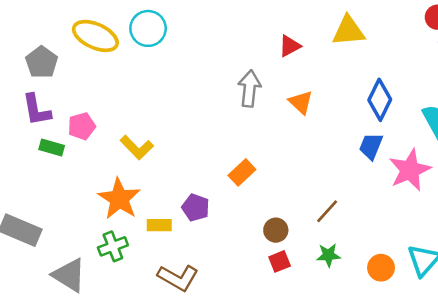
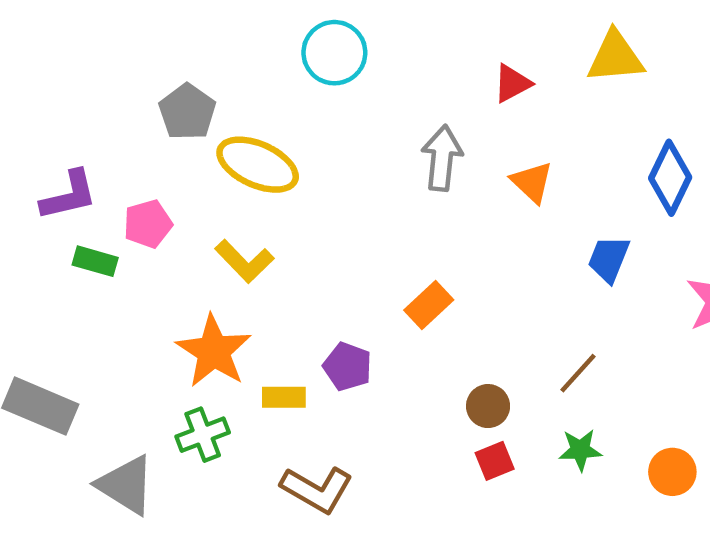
cyan circle: (148, 28) -> (334, 53), moved
yellow ellipse: (95, 36) -> (258, 165), moved
gray pentagon: (42, 62) -> (187, 112), moved
purple L-shape: (37, 110) -> (69, 195), turned -93
blue trapezoid: (371, 146) -> (609, 259), moved

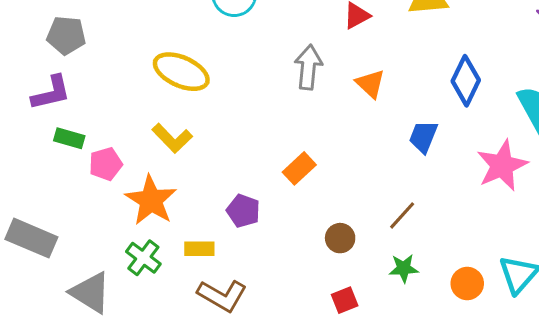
gray pentagon: (187, 112) -> (66, 35), moved, turned -30
pink pentagon: (148, 224) -> (106, 164), moved
yellow rectangle: (284, 397) -> (199, 249), moved
green cross: (203, 435) -> (143, 258), turned -32
red square: (495, 461) -> (345, 300), moved

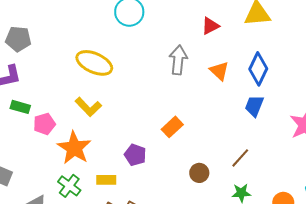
blue diamond: (466, 81) -> (258, 69), moved

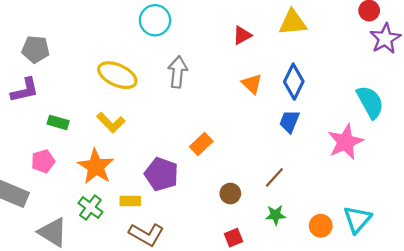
gray arrow: (178, 60) -> (178, 72), moved
green rectangle: (20, 107) -> (58, 122), moved
pink pentagon: (44, 124) -> (43, 161), moved
purple pentagon: (135, 155) -> (161, 174), size x1.4

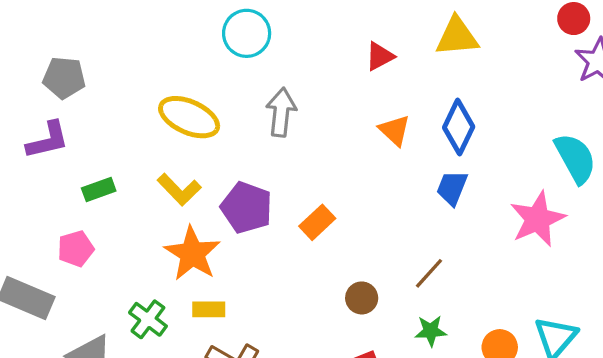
green rectangle: (58, 122) -> (99, 189), turned -36
orange star: (96, 167) -> (192, 254), moved
purple pentagon: (161, 174) -> (247, 208), moved

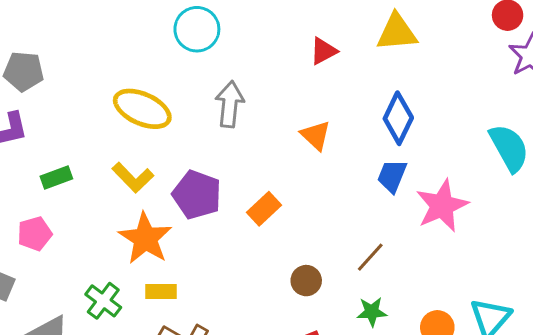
orange triangle: (395, 130) -> (316, 135), moved
pink star: (538, 219) -> (442, 206), moved

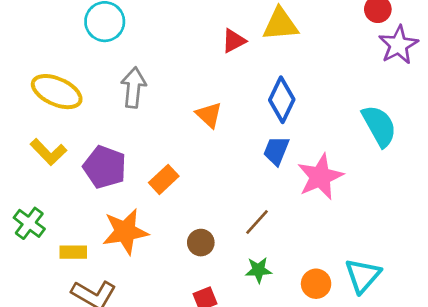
red triangle: (323, 51) -> (234, 41), moved
orange star: (145, 238) -> (125, 232), moved, turned 30
green cross: (103, 301) -> (29, 223), moved

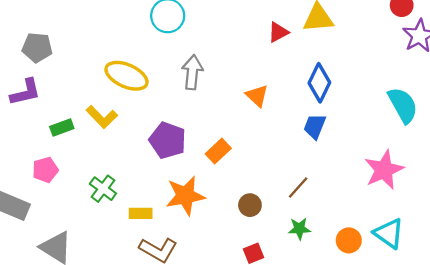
yellow L-shape: (48, 152) -> (102, 117), moved
pink star: (320, 177) -> (384, 170), moved
cyan triangle: (363, 275) -> (389, 233), turned -36

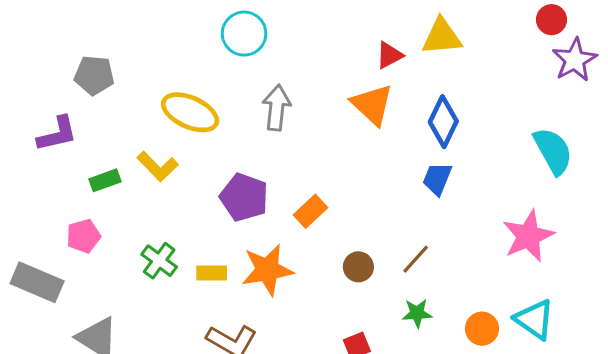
gray pentagon: (37, 48) -> (94, 75), moved
orange triangle: (257, 96) -> (372, 105), moved, size x1.4
brown circle: (250, 205) -> (358, 267), moved
yellow rectangle: (141, 213) -> (212, 273), moved

